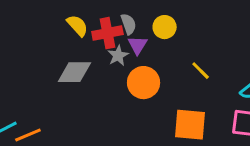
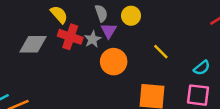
red cross: (107, 33) -> (70, 37), moved, turned 30
gray diamond: (74, 72) -> (33, 44), moved

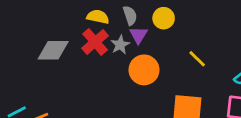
yellow semicircle: (59, 14) -> (98, 17), moved, turned -36
red cross: (70, 37) -> (95, 42), turned 30

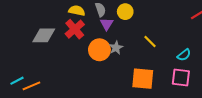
gray star: (120, 45) -> (116, 48), moved
orange circle: (144, 70) -> (99, 50), moved

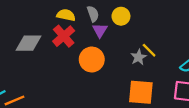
gray star: (116, 48) -> (139, 57), moved

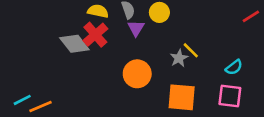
gray diamond: (29, 43) -> (74, 44), moved, turned 52
orange circle: (92, 59) -> (137, 74), moved

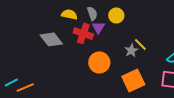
red cross: (95, 35) -> (83, 33), moved, turned -30
orange square: (182, 97) -> (133, 80), turned -30

